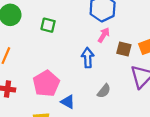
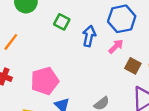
blue arrow: (88, 58) -> (89, 36), moved

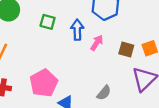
pink arrow: (116, 46) -> (97, 43), moved

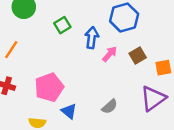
green square: (48, 22) -> (62, 25), turned 35
brown square: (126, 49) -> (138, 55), moved, turned 35

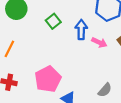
pink arrow: (110, 54) -> (99, 42), turned 80

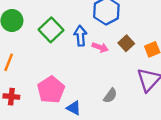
green square: (53, 21) -> (51, 30), size x1.5

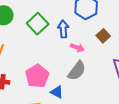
pink arrow: (100, 47) -> (77, 48), moved
gray semicircle: (110, 96) -> (77, 71), moved, size x1.5

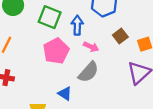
green square: (38, 24) -> (50, 17), turned -30
pink pentagon: (37, 76) -> (56, 51), moved

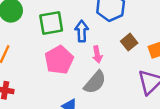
green square: (50, 17) -> (51, 23), turned -30
pink arrow: (91, 47) -> (97, 54), turned 56

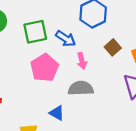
blue arrow: (82, 31) -> (66, 39), turned 126
gray semicircle: (95, 82) -> (81, 88), turned -130

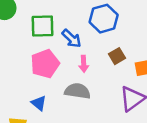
blue triangle: (57, 113) -> (39, 103), moved

